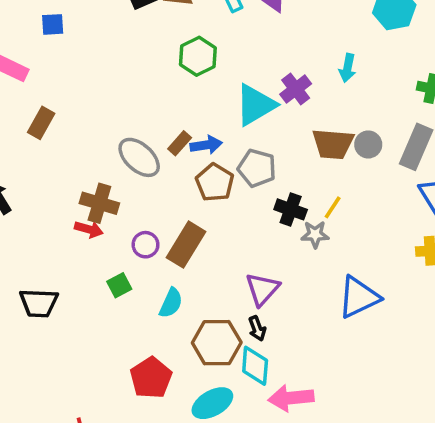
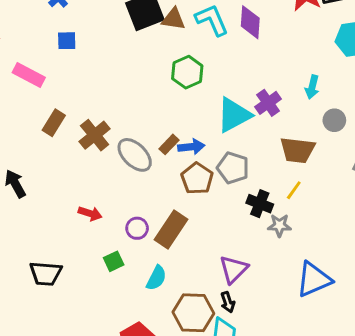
gray circle: (368, 144) -> (334, 120), moved
brown cross: (99, 203) -> (95, 135), moved, turned 32
yellow line: (333, 207) -> (294, 190), moved

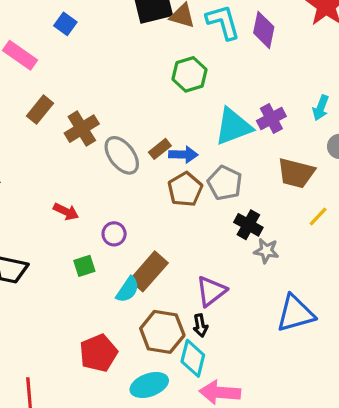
blue square: (67, 41) -> (65, 24), turned 30
yellow line: (294, 190) -> (318, 216), moved
brown rectangle: (171, 230) -> (149, 271), moved

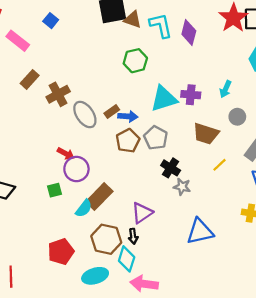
purple cross: (271, 119) -> (191, 95), turned 30
red arrow: (66, 212) -> (66, 154), moved
purple circle: (114, 234) -> (76, 169), size x1.5

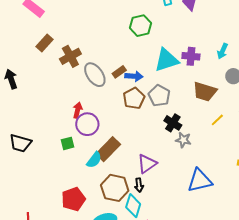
red arrow: (66, 154) -> (78, 110), turned -105

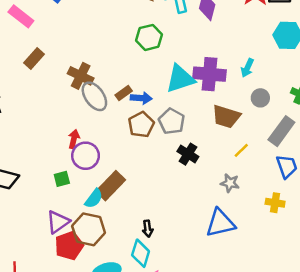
brown cross: (70, 56) -> (81, 76), moved, turned -35
purple cross: (191, 56) -> (210, 74), size x1.5
gray star: (183, 140) -> (230, 183), moved
purple triangle: (147, 164) -> (58, 222), moved
brown hexagon: (115, 188) -> (89, 229), moved

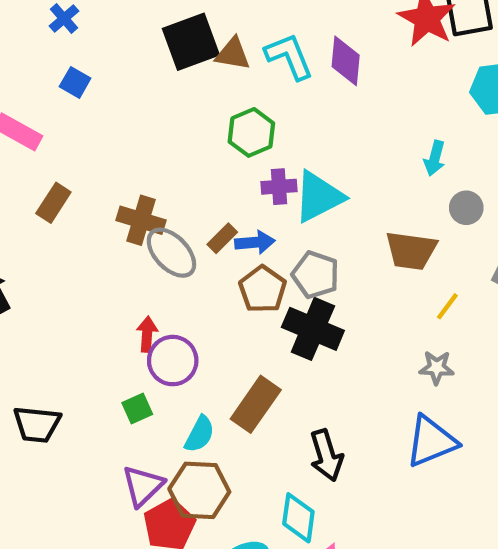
purple cross: (210, 74) -> (279, 187), moved, size x0.6
black cross: (188, 154) -> (313, 329), moved, size x1.5
brown rectangle: (111, 186) -> (256, 404), moved
black arrow: (148, 229) -> (326, 455), moved, size x1.6

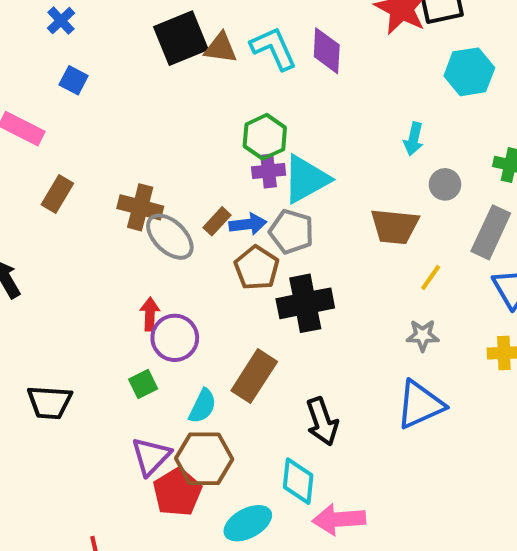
green hexagon: (251, 132) -> (265, 137), moved
gray pentagon: (316, 275) -> (291, 232), moved
black cross: (313, 329) -> (305, 303), turned -32

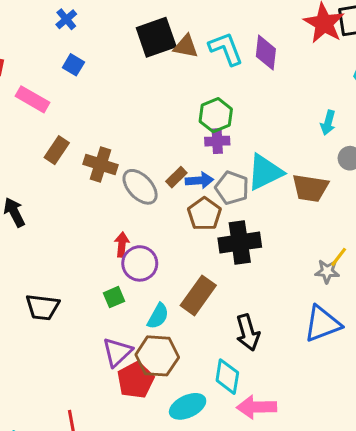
cyan triangle: (306, 179) -> (265, 172), moved
brown cross: (140, 207) -> (101, 164), moved
yellow line: (431, 277) -> (339, 257), moved

